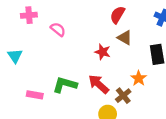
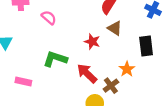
green L-shape: (65, 85) -> (55, 59), moved

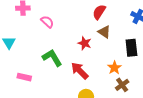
green L-shape: (55, 59) -> (52, 58), turned 40
brown cross: (111, 86) -> (122, 85), moved

